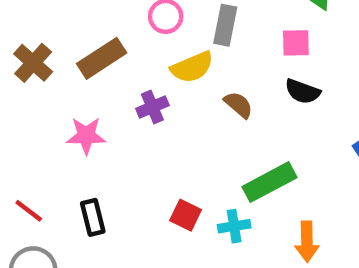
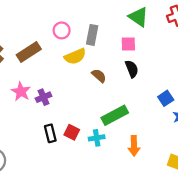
black semicircle: (303, 91) -> (132, 69), turned -132
purple cross: (152, 107) -> (44, 97), moved
pink star: (86, 136) -> (21, 91), turned 30
black rectangle: (93, 217) -> (50, 133), moved

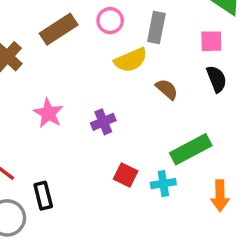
brown rectangle: (29, 52) -> (59, 29), moved
purple cross: (44, 97) -> (103, 122), moved
black rectangle: (50, 133) -> (43, 196), moved

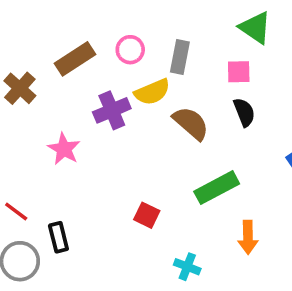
brown semicircle: (167, 89) -> (191, 123), size x1.5
purple cross: (103, 122) -> (112, 110), moved, size x1.4
cyan cross: (163, 184) -> (187, 267), moved, turned 30

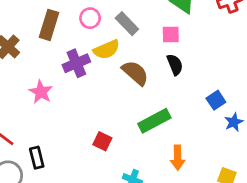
gray rectangle: (180, 57) -> (127, 24), turned -55
brown rectangle: (75, 59) -> (49, 25), turned -40

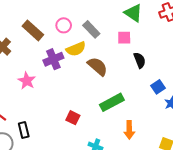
brown rectangle: (49, 25) -> (33, 30), turned -65
black semicircle: (175, 65) -> (140, 60), moved

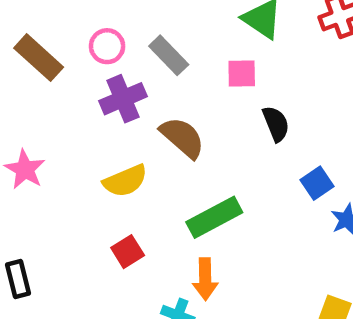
yellow semicircle: (76, 49) -> (125, 181), moved
purple cross: (53, 59) -> (123, 99), moved
red square: (73, 118) -> (128, 252), turned 32
orange arrow: (129, 130) -> (205, 279), moved

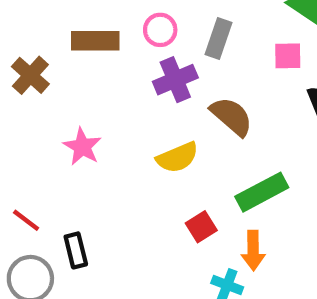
gray rectangle: (169, 55) -> (219, 39), turned 63
brown rectangle: (39, 58) -> (95, 41), turned -42
red square: (128, 252) -> (201, 227), moved

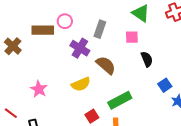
pink circle: (160, 30) -> (65, 21), moved
purple cross: (175, 80) -> (80, 48), turned -36
pink star: (82, 147) -> (39, 89), moved

